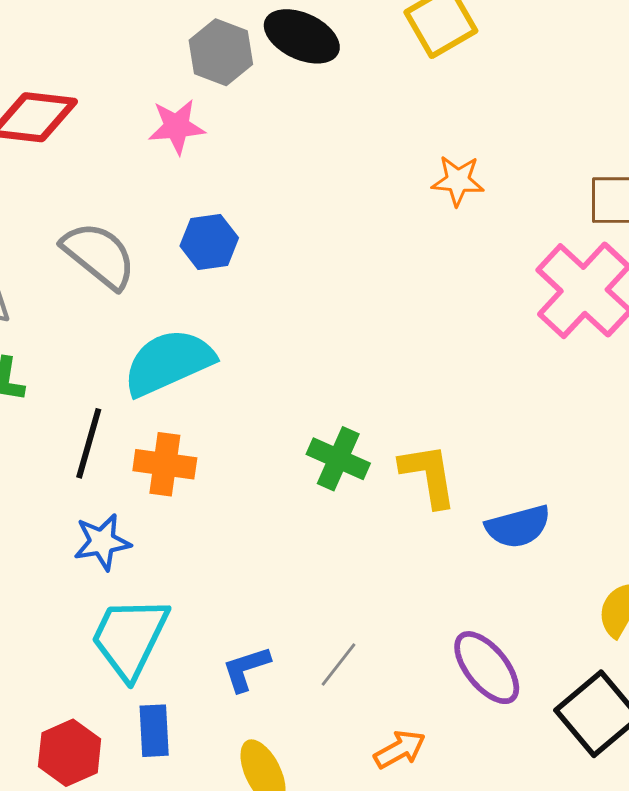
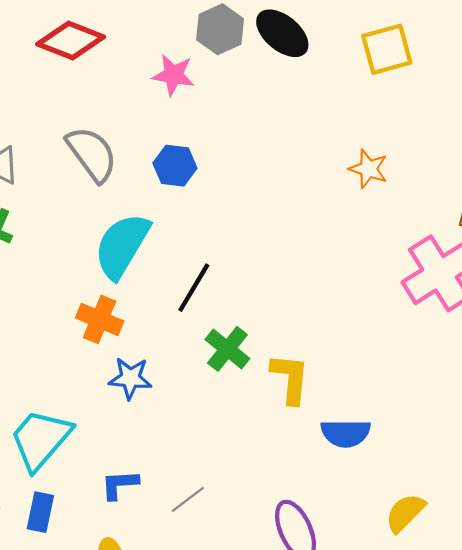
cyan semicircle: (168, 362) -> (122, 246), turned -50
black line: (89, 443) -> (194, 288), moved
blue star: (102, 542) -> (130, 378), moved

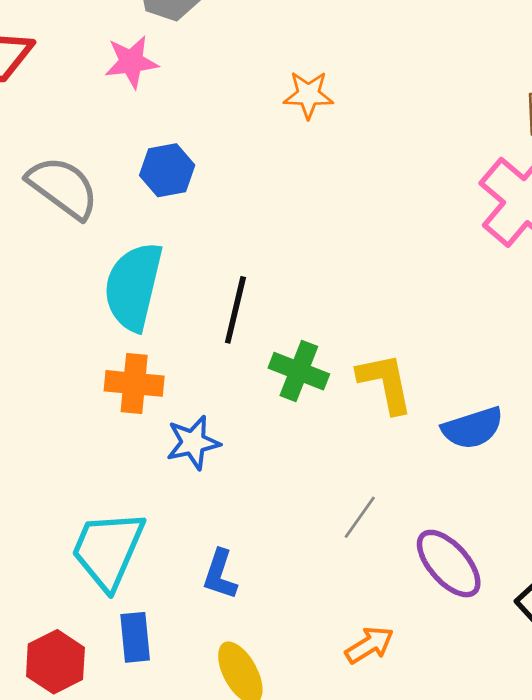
orange star: (368, 169) -> (308, 95), moved
blue L-shape: (120, 485) -> (220, 575), turned -51
gray line: (188, 499) -> (360, 517), moved

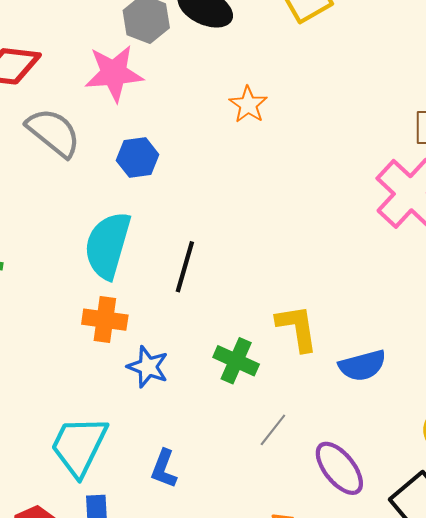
pink star: (131, 62) -> (114, 73), size x1.4
orange star: (308, 95) -> (248, 105), turned 30
gray semicircle: (63, 187) -> (53, 133), moved
green cross: (299, 371) -> (236, 361), moved
blue star: (193, 443) -> (148, 367), turned 30

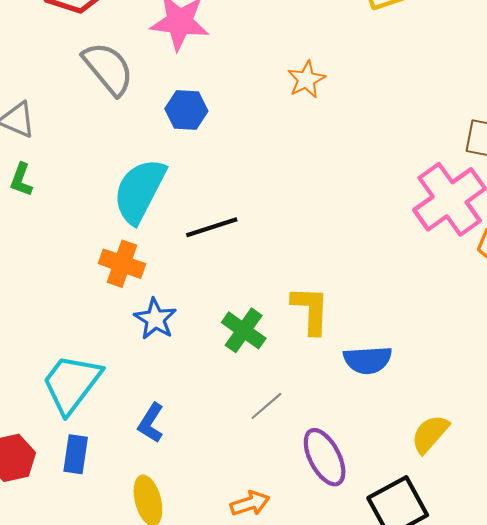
black line: (185, 267) -> (212, 227), turned 45

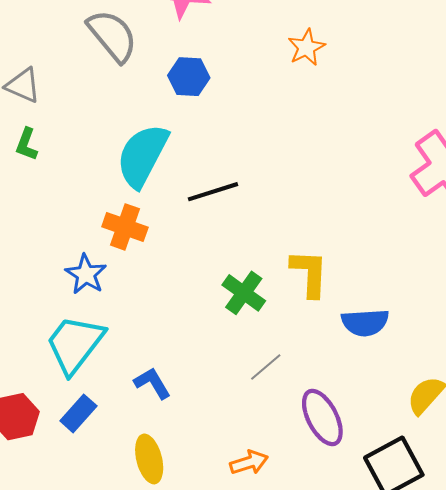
blue star: (155, 319) -> (86, 274), moved
blue L-shape: (151, 423) -> (152, 383), turned 117
blue rectangle: (76, 454) -> (78, 413), turned 33

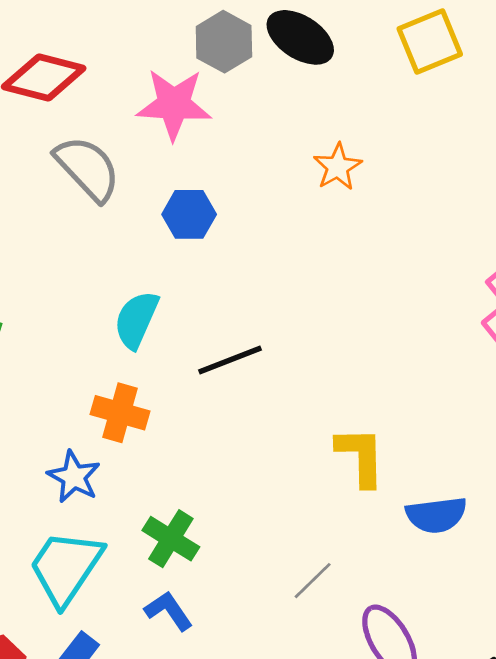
cyan semicircle: (142, 156) -> (136, 320), size x0.7
green cross: (244, 293) -> (171, 539), moved

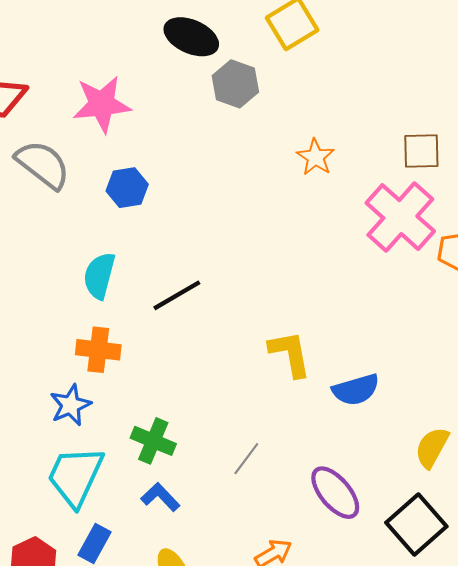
gray hexagon: (224, 42) -> (235, 84), moved
orange star: (338, 167) -> (315, 157), moved
blue star: (74, 477) -> (70, 405), turned 30
gray line: (313, 581) -> (246, 459), moved

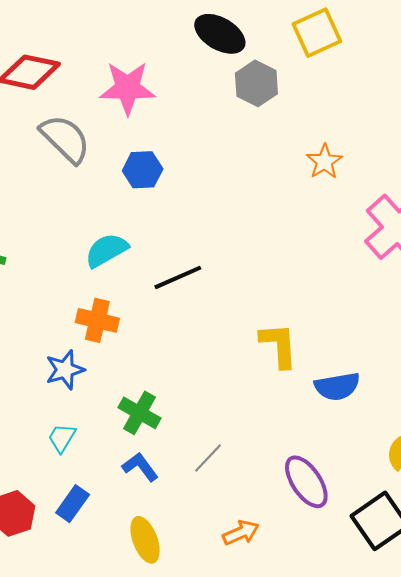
cyan semicircle: (99, 276) -> (107, 250), turned 39
gray line: (246, 459) -> (208, 458), moved
cyan trapezoid: (75, 476) -> (62, 438), size x0.5

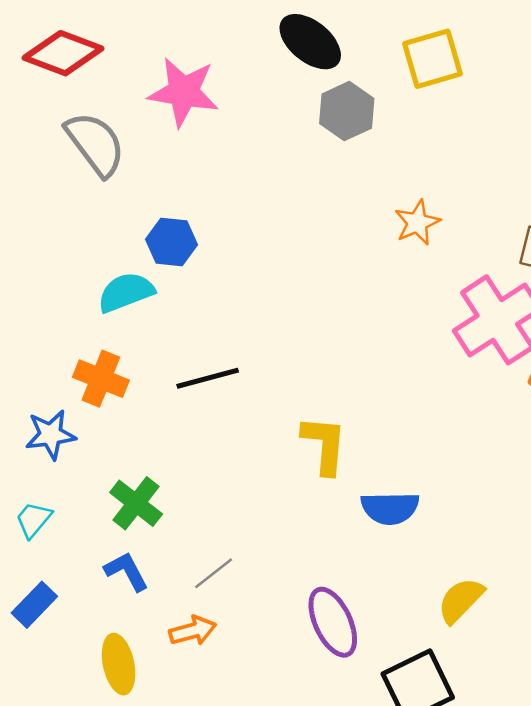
blue hexagon: (143, 170) -> (171, 242), moved
black line: (178, 277) -> (208, 378), moved
orange arrow: (241, 533) -> (193, 631), moved

